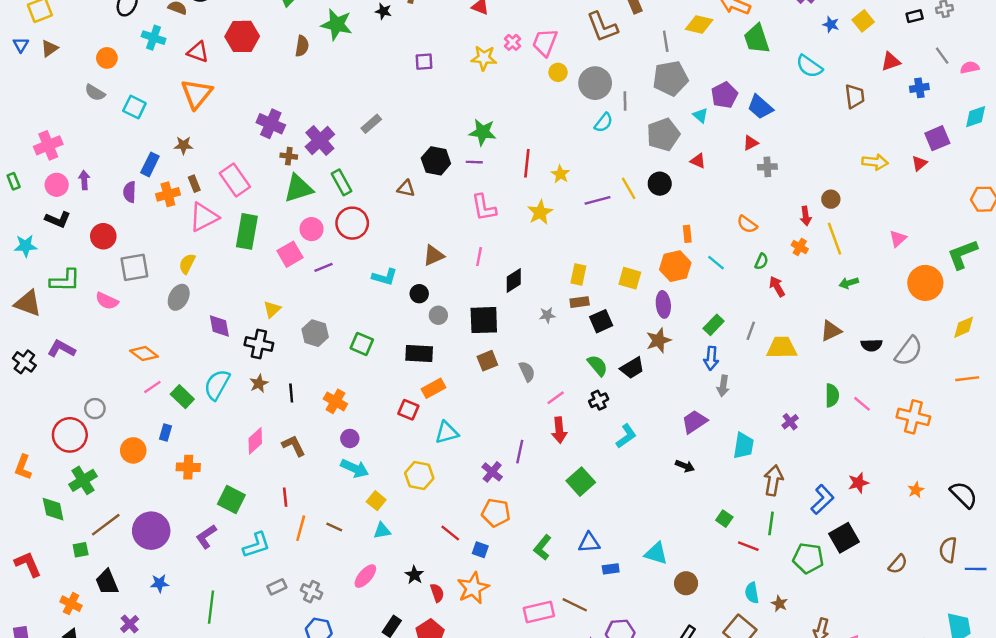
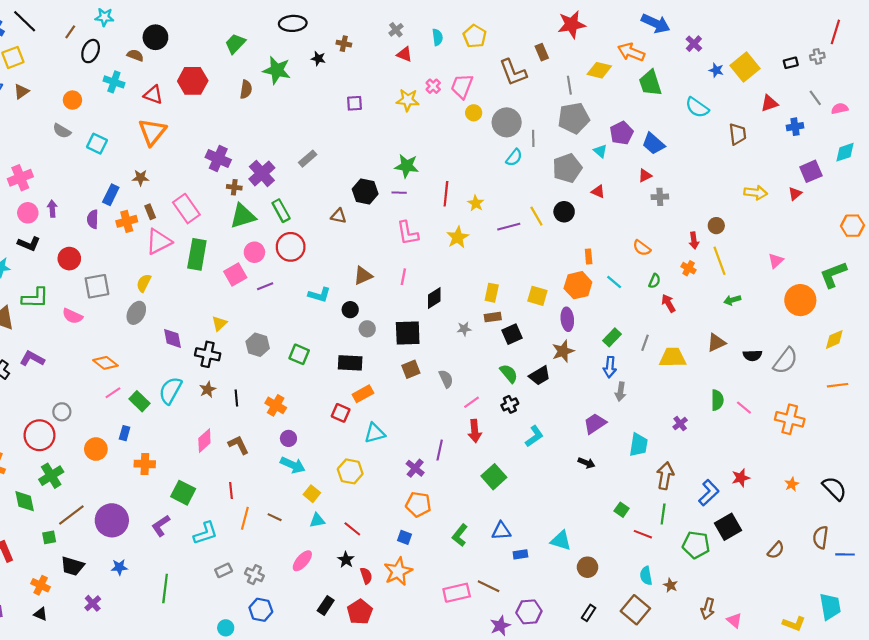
yellow square: (863, 21) -> (745, 67), size x1.5
red line: (450, 533) -> (352, 529), moved
black trapezoid: (107, 582) -> (72, 566), turned -50

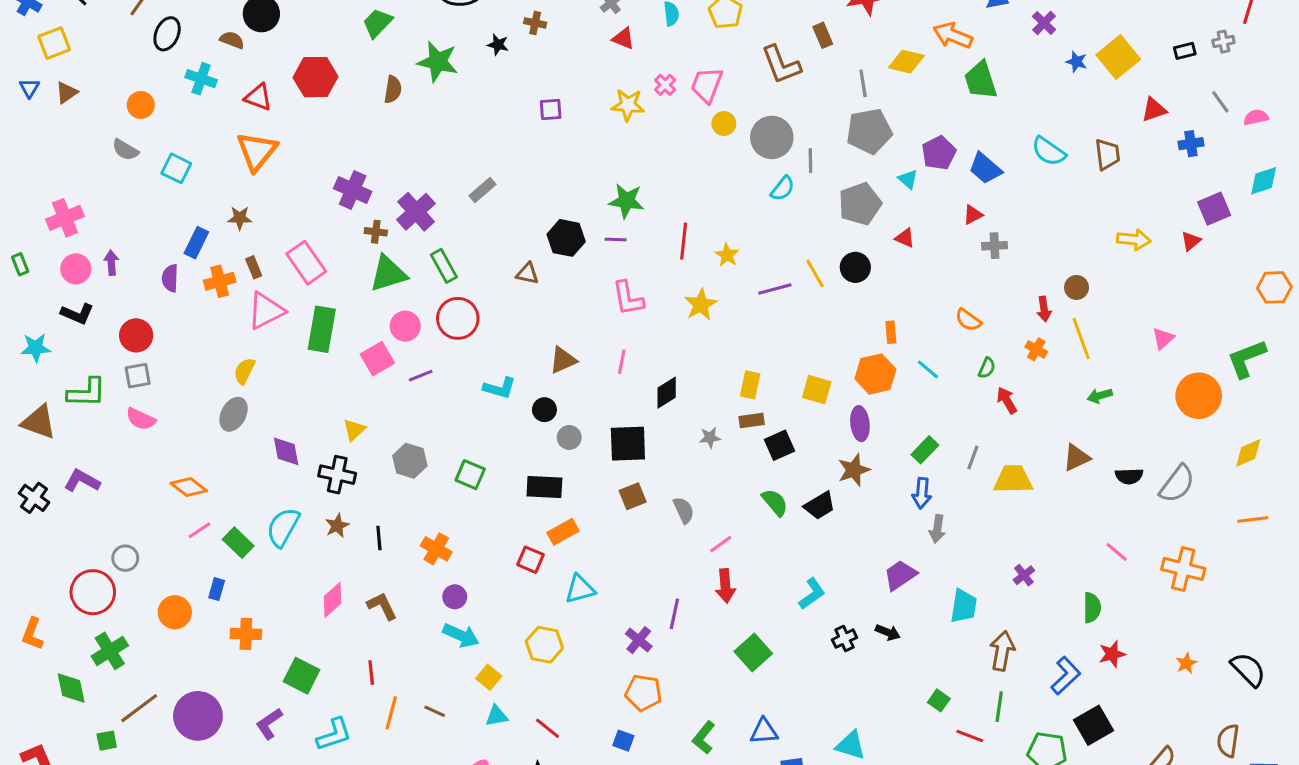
cyan semicircle: (697, 107) -> (1049, 151), moved
gray square: (97, 286) -> (138, 376), moved, size x0.7
green semicircle: (717, 400) -> (1092, 608), moved
black cross: (510, 404) -> (844, 639), moved

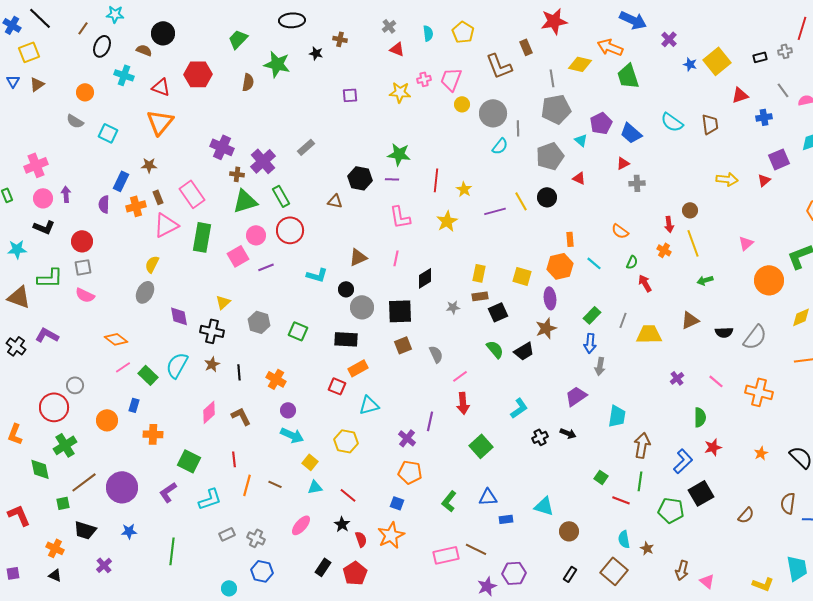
pink cross: (665, 85) -> (424, 79), turned 32
gray circle: (569, 437) -> (362, 307), size x1.5
purple cross: (1024, 575) -> (677, 378), moved

